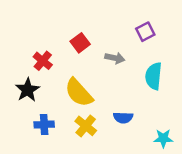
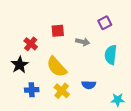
red square: (80, 43) -> (58, 31), turned 32

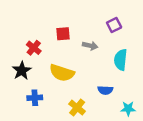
yellow semicircle: (57, 67) -> (62, 73), turned -30
blue semicircle: (89, 85) -> (105, 90), moved
yellow cross: (62, 91) -> (77, 108), moved

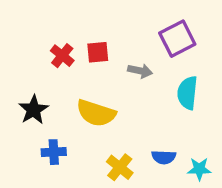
purple square: (114, 25) -> (177, 39), size x1.5
red cross: (34, 48) -> (62, 56), moved
blue semicircle: (105, 90) -> (164, 157), moved

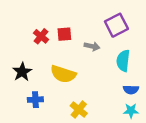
blue semicircle: (164, 157) -> (131, 90), moved

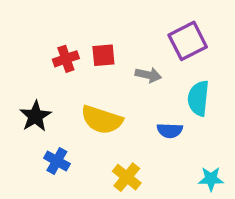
red cross: (41, 36) -> (66, 59), turned 32
blue semicircle: (131, 90) -> (170, 130), moved
blue cross: (35, 100) -> (57, 161), turned 32

